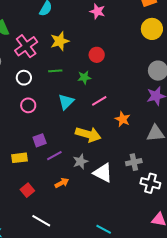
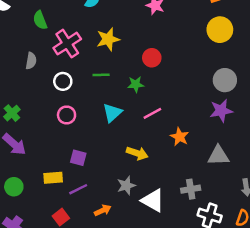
yellow arrow: (88, 134) -> (137, 153), size x0.7
purple square: (40, 140) -> (78, 158), turned 32
purple line: (54, 156) -> (78, 189), moved

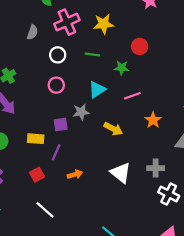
purple square: (78, 158) -> (61, 124), turned -32
gray star: (126, 186) -> (81, 112), moved
purple line: (78, 189) -> (56, 152), turned -49

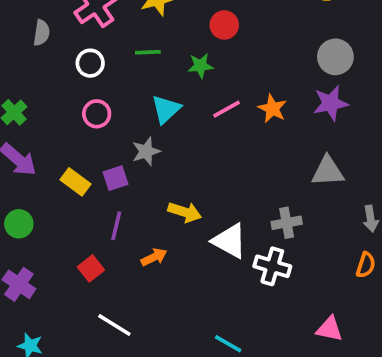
orange star: (153, 120) -> (272, 109), moved
yellow arrow: (113, 129) -> (185, 212), moved
yellow rectangle: (36, 139) -> (75, 182), moved, turned 42
white cross: (169, 194) -> (272, 266), moved

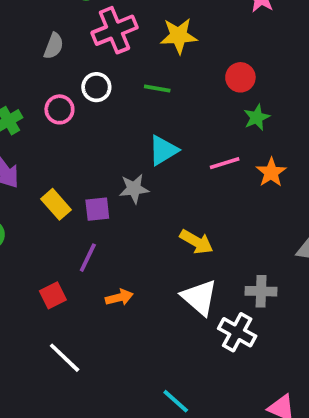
green star: (200, 66) -> (257, 117), moved, turned -30
pink circle: (97, 114) -> (59, 109), moved
yellow arrow: (185, 212) -> (196, 242), moved

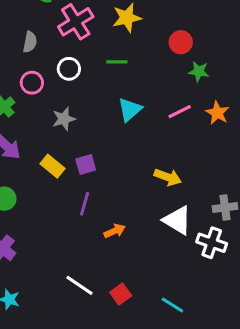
pink circle: (59, 109) -> (32, 83), moved
green star: (257, 117) -> (199, 72), turned -30
gray star: (134, 189) -> (64, 119), moved
red square: (53, 295) -> (121, 294), moved

